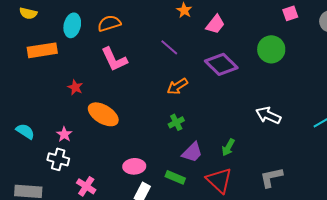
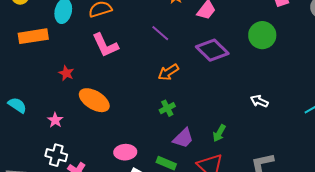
white arrow: (268, 115) -> (259, 101), size x0.7
cyan semicircle: (25, 131) -> (17, 105), moved
white cross: (58, 159) -> (56, 155), moved

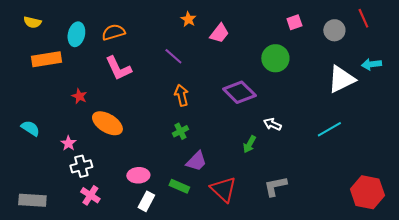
purple diamond: (212, 50) -> (239, 92), moved
orange arrow: (168, 72) -> (181, 95), turned 110
green arrow: (219, 133) -> (249, 144), moved
white cross: (56, 155) -> (81, 166), moved, turned -30

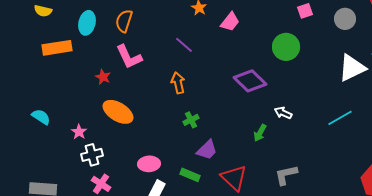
orange semicircle: (113, 32) -> (124, 21), turned -55
orange arrow: (181, 95) -> (178, 83), moved
red star: (79, 96) -> (103, 77), moved

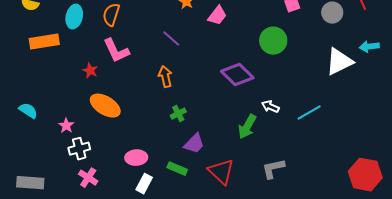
cyan line: (340, 118) -> (309, 113), moved
green arrow: (260, 133) -> (247, 127), size x1.4

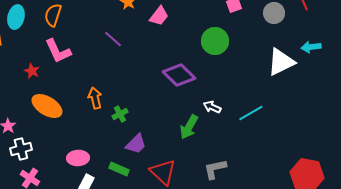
orange arrow: (165, 77) -> (95, 98), moved

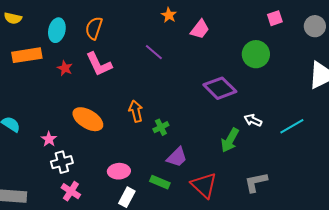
red star: (32, 71) -> (65, 68), moved

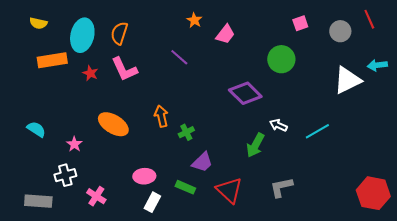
cyan ellipse: (57, 30) -> (82, 35), size x1.4
white cross: (62, 162) -> (65, 175), moved

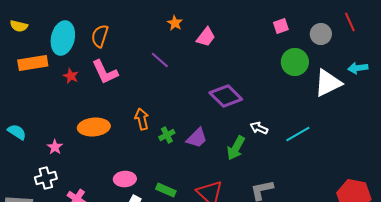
green circle: (281, 59) -> (295, 62), moved
orange ellipse: (113, 124) -> (94, 127), turned -36
purple trapezoid: (202, 162) -> (197, 138), moved

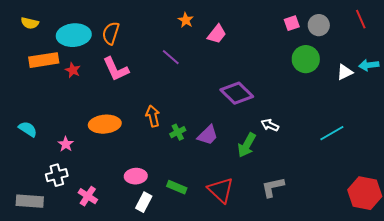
gray circle: (321, 34) -> (319, 25), moved
cyan ellipse: (63, 38) -> (74, 35), turned 72
red star: (71, 76) -> (73, 70), moved
white triangle: (328, 83) -> (345, 72), moved, size x0.6
cyan line: (298, 134) -> (332, 133), moved

